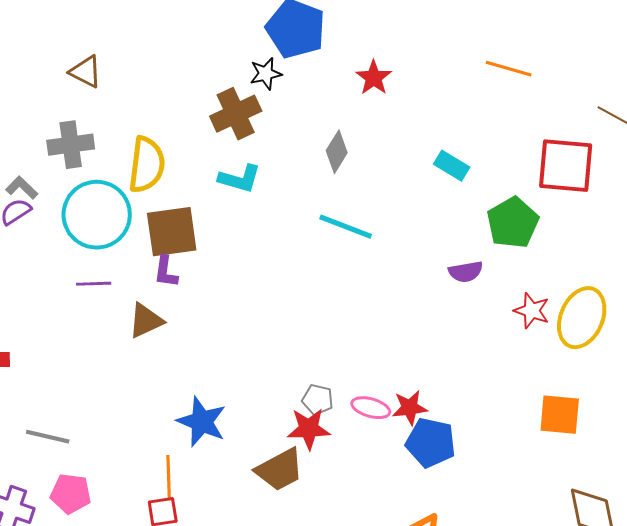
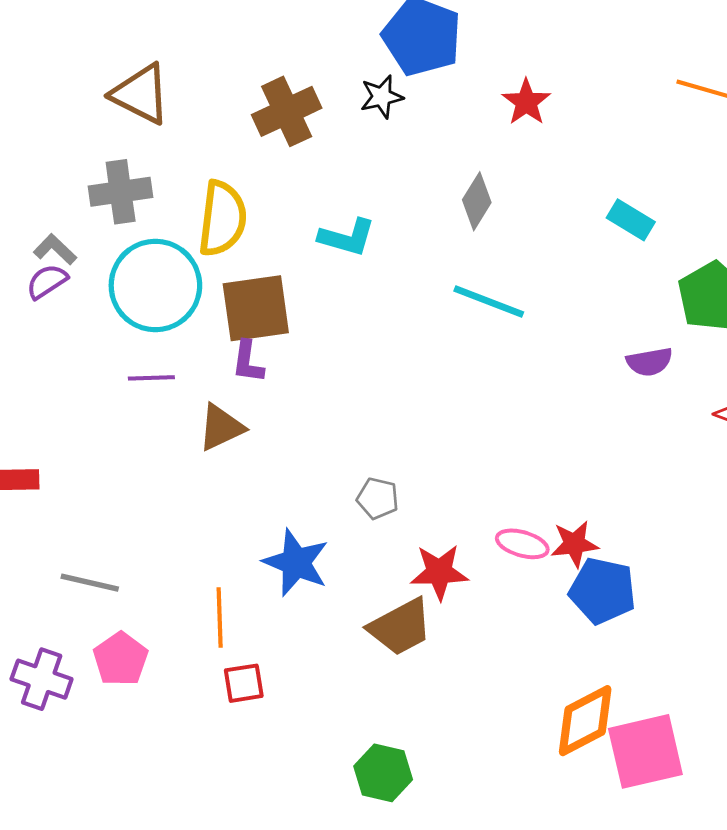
brown triangle: (86, 72) -> (141, 94), size x1.4
brown cross: (236, 114) -> (287, 111), moved
gray pentagon: (318, 400) -> (378, 498), moved
orange line: (169, 478) -> (220, 618), moved
pink pentagon: (71, 494) -> (121, 659), turned 30

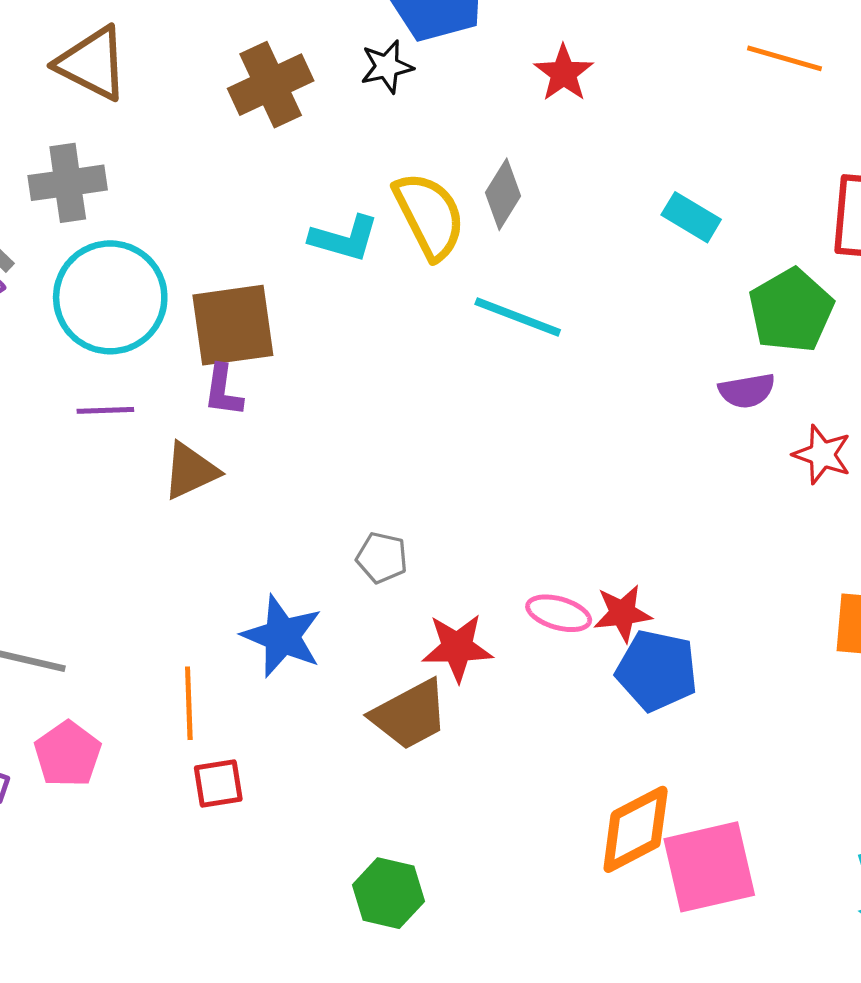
yellow semicircle: (222, 219) -> (429, 216), moved, turned -34
purple semicircle: (649, 362) -> (747, 391), moved

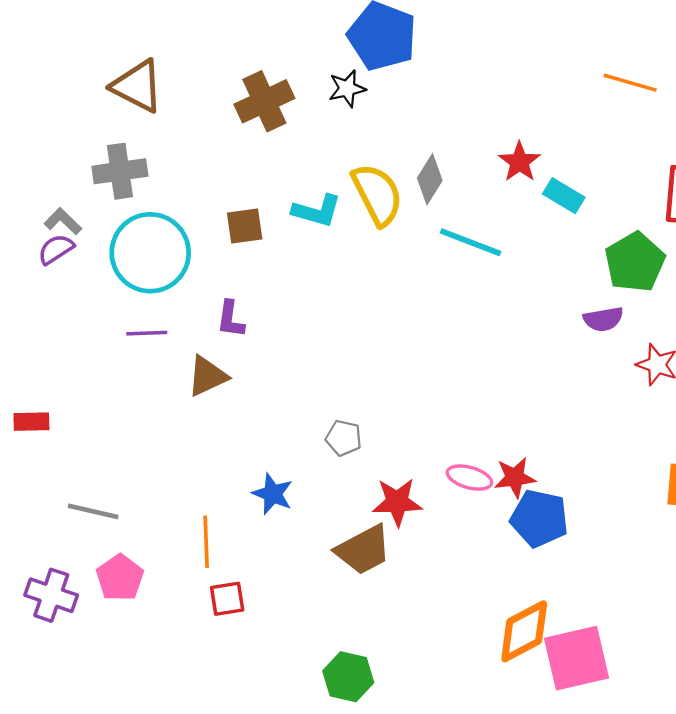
red star: (564, 73) -> (519, 162), moved
cyan line: (518, 317) -> (471, 242), moved
brown square: (233, 325) -> (245, 226), moved, size x0.6
blue star: (282, 636) -> (273, 494), size x0.7

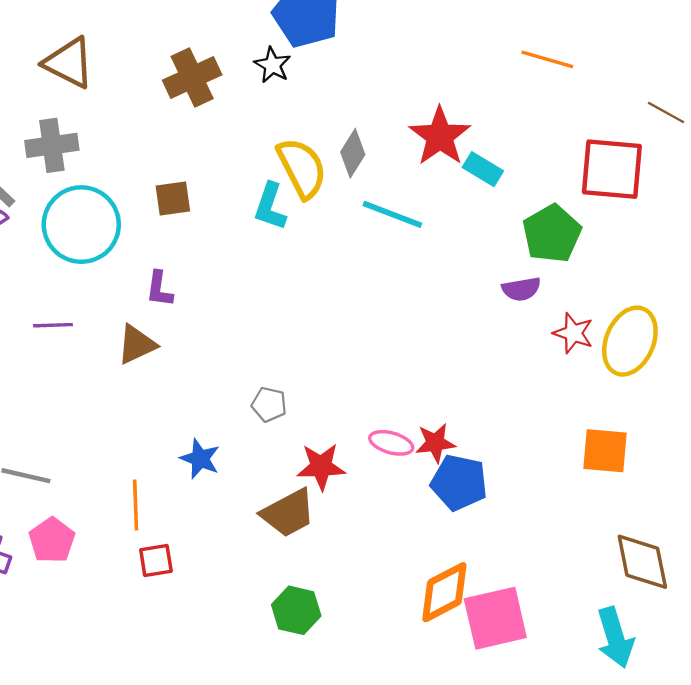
black star: (347, 88) -> (272, 65), turned -30
red star: (519, 162) -> (440, 136), size x1.5
cyan L-shape: (317, 211) -> (270, 206), moved, turned 93
purple line: (147, 333) -> (53, 325), moved
green hexagon: (348, 677) -> (296, 610), moved

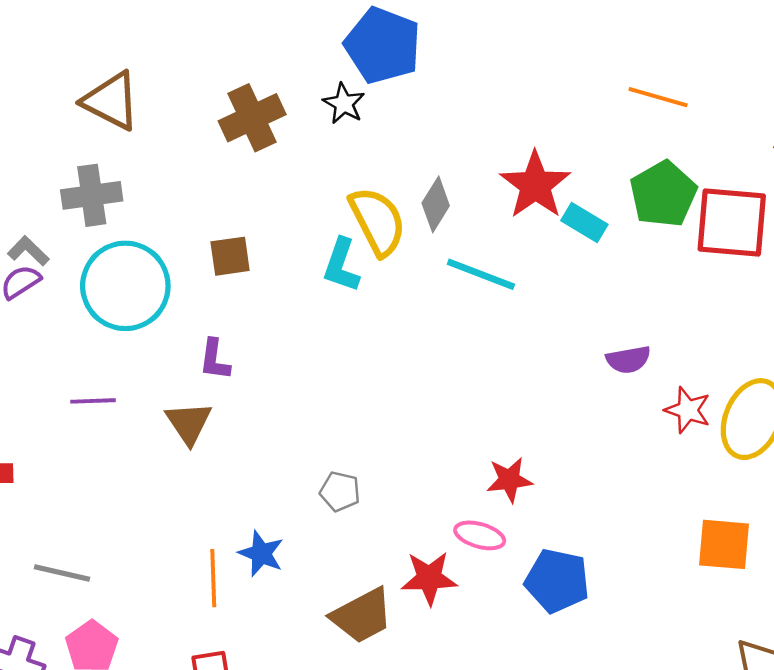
green pentagon: (552, 234) -> (663, 194), moved
brown triangle: (137, 344) -> (189, 423), turned -39
red star: (435, 443) -> (509, 480), moved
red star: (321, 467) -> (429, 578), moved
orange line: (136, 505) -> (213, 578), moved

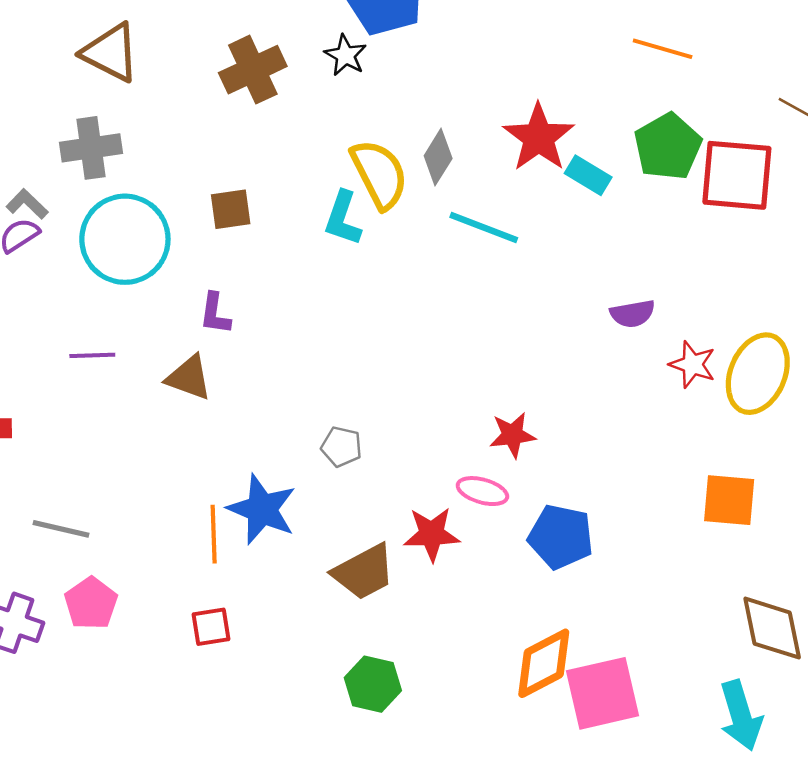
brown triangle: (189, 423) -> (189, 378), turned -36
blue star: (261, 554) -> (262, 509), size x1.5

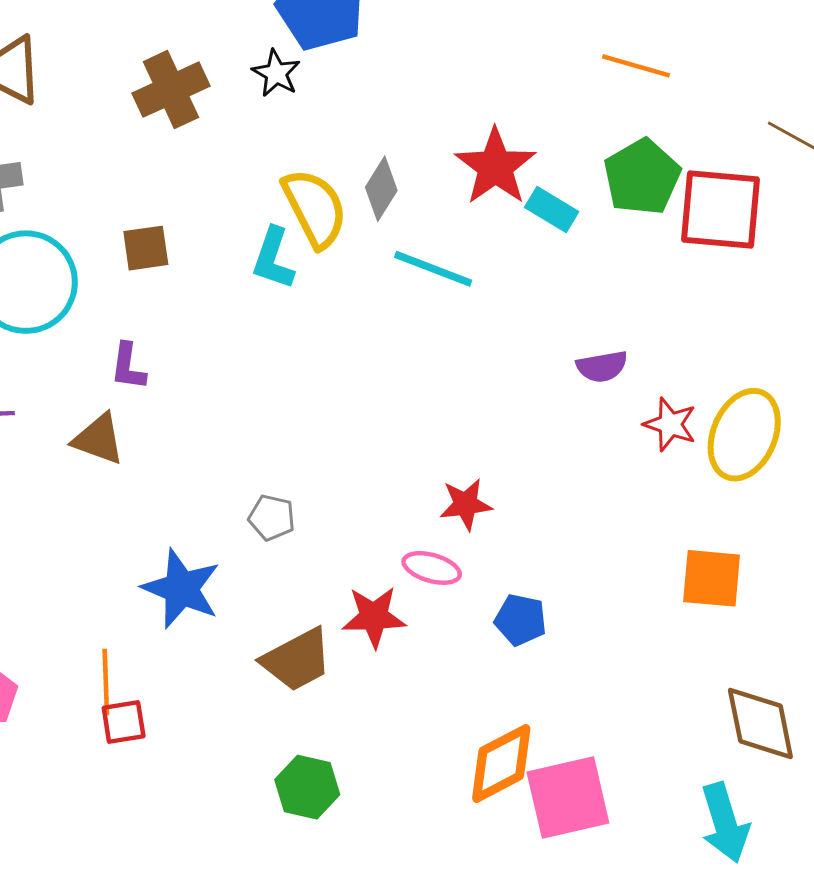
orange line: (214, 534) -> (106, 682), moved
blue pentagon: (561, 537) -> (521, 620), size x0.7

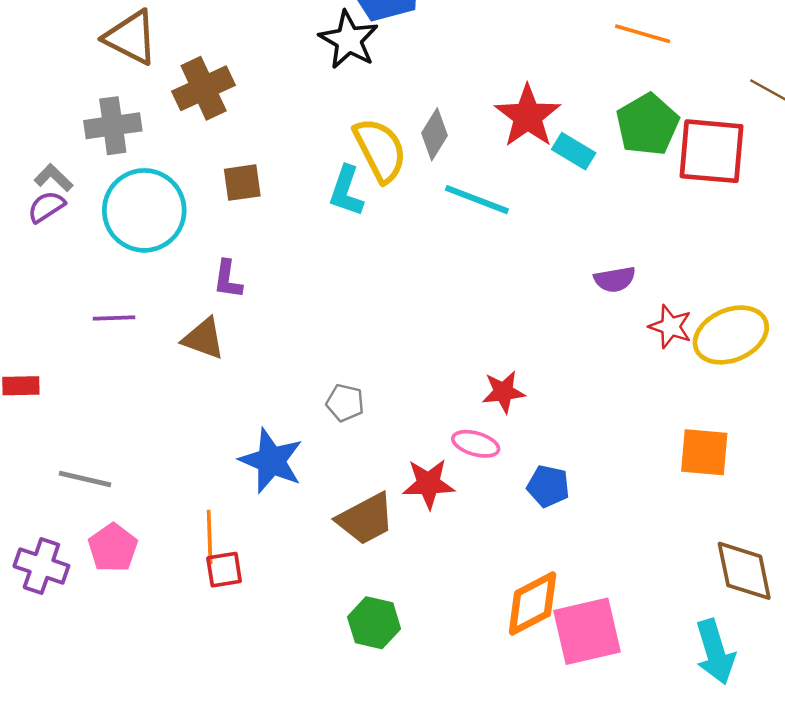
black star: (276, 73) -> (349, 40), size x1.5
brown cross: (171, 90) -> (204, 88), moved
yellow ellipse: (744, 435) -> (731, 335), turned 44

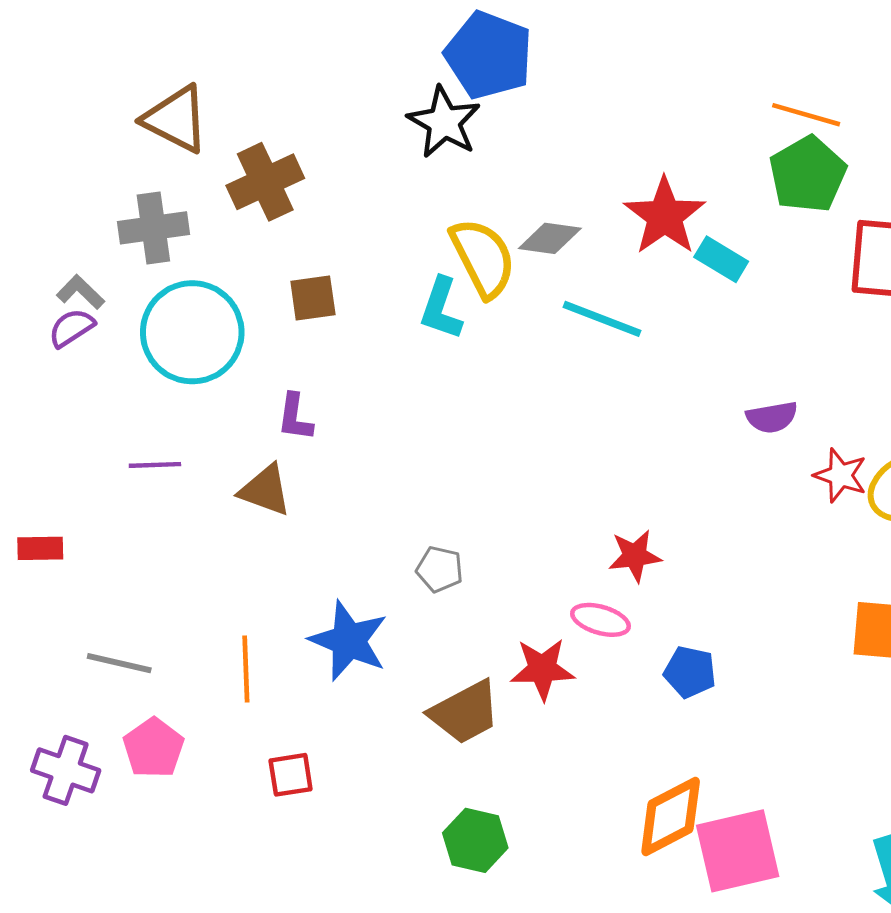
green pentagon: (647, 125) -> (808, 174), moved
gray diamond: (435, 134) -> (550, 238), turned 66
orange line: (210, 537) -> (246, 669), moved

